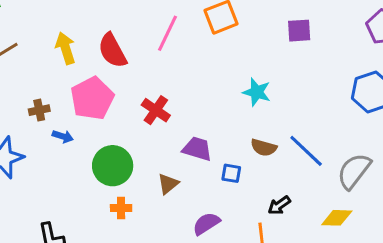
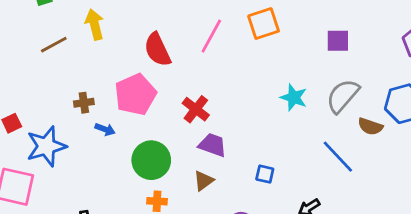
yellow arrow: (65, 48) -> (95, 24), moved
brown semicircle: (264, 147) -> (370, 126), moved
purple trapezoid: (197, 149) -> (213, 145), moved
gray semicircle: (354, 171) -> (343, 96), moved

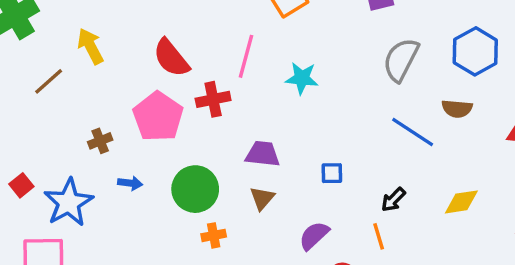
pink line: (211, 36) -> (246, 56), moved
cyan star: (294, 97) -> (302, 78), moved
red cross: (196, 109) -> (213, 99), moved, turned -36
brown semicircle: (370, 126) -> (457, 109), moved
blue arrow: (105, 129) -> (130, 183), moved

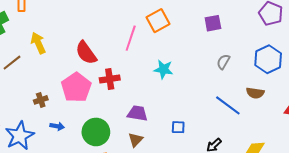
pink line: (246, 56) -> (131, 38), moved
gray semicircle: (401, 60) -> (223, 62), size x0.6

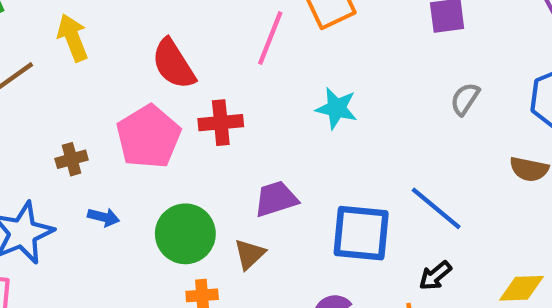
blue line: (228, 105) -> (436, 208), moved
purple trapezoid: (137, 113) -> (276, 199), turned -30
blue square: (178, 127) -> (361, 233), size x2.0
brown triangle: (136, 140) -> (250, 254), moved

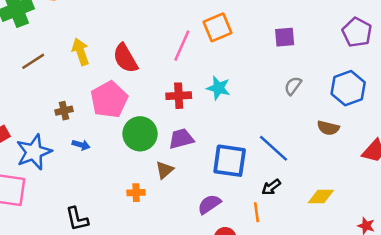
yellow arrow: (73, 38) -> (81, 52), moved
red cross: (221, 123) -> (179, 96), moved
green circle: (185, 234) -> (140, 134), moved

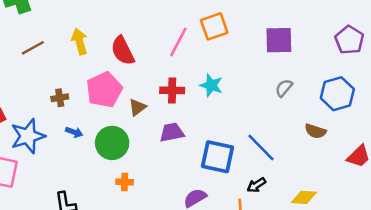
purple square: (285, 37) -> (279, 40), size x1.4
green circle: (140, 134) -> (112, 143), moved
brown triangle: (164, 170) -> (137, 107), moved

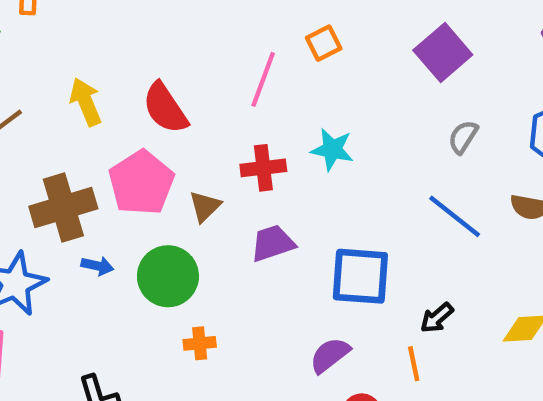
orange square: (214, 26) -> (324, 43), size x0.7
purple square: (279, 40) -> (443, 52), turned -32
brown cross: (60, 98) -> (63, 208), size x2.0
blue line: (261, 147) -> (455, 216), moved

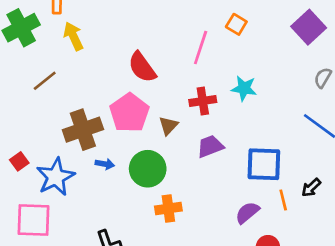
orange square: (324, 43) -> (236, 24), turned -30
yellow arrow: (86, 102) -> (73, 36), moved
orange cross: (200, 343) -> (168, 208), size x1.4
orange line: (414, 364) -> (283, 200), moved

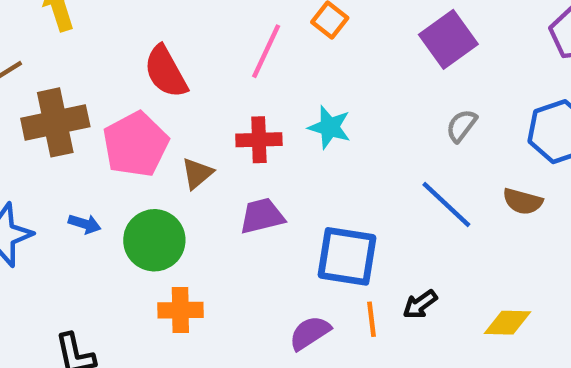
brown cross: (83, 130) -> (55, 122), moved

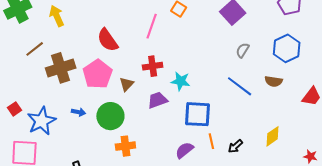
cyan star: (330, 127) -> (181, 81), moved
black arrow: (420, 304) -> (235, 146), moved
yellow diamond: (507, 323) -> (272, 136), turned -30

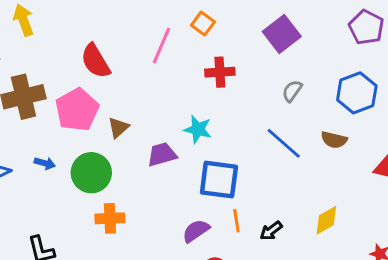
red cross: (153, 66) -> (220, 72), moved

